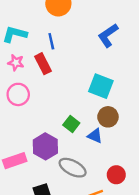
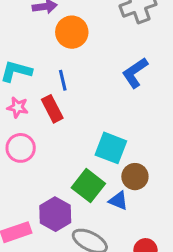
cyan square: (101, 86) -> (111, 148), moved
green square: (71, 124) -> (88, 186), size x1.5

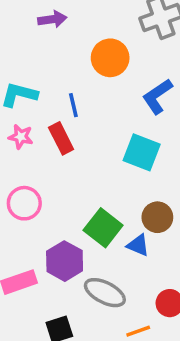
orange circle: (72, 32) -> (110, 58), moved
pink circle: (21, 148) -> (24, 203), moved
cyan square: (111, 148) -> (142, 152), moved

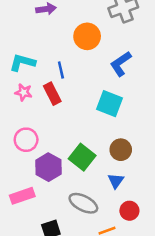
blue triangle: (138, 245) -> (116, 181), moved, turned 42
purple hexagon: (65, 261) -> (48, 167), moved

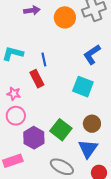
orange circle: (87, 36) -> (65, 17), moved
pink star: (24, 92) -> (14, 94), moved
blue triangle: (116, 181) -> (88, 149), size x1.5

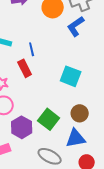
blue L-shape: (92, 55) -> (76, 26), moved
blue triangle: (88, 149) -> (76, 138), turned 45

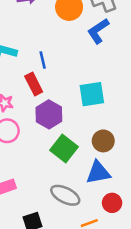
cyan square: (71, 76) -> (92, 94), turned -30
purple hexagon: (22, 127) -> (49, 114), moved

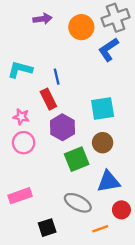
brown circle: (103, 141) -> (103, 143), moved
green square: (64, 148) -> (77, 159), turned 30

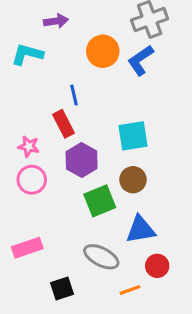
orange circle: (81, 27) -> (103, 51), moved
cyan L-shape: (20, 70) -> (27, 54), moved

